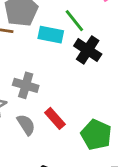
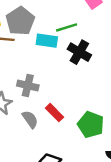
green line: (74, 21) -> (67, 27), turned -65

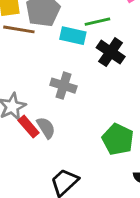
gray cross: (28, 86) -> (63, 86), moved
red rectangle: (55, 113) -> (29, 127), moved

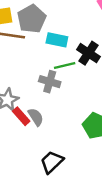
green line: (97, 22) -> (65, 65), moved

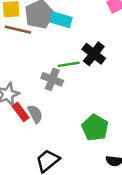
cyan rectangle: (57, 40) -> (61, 20), moved

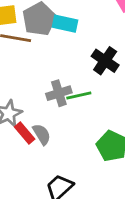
green line: (69, 64) -> (79, 96), moved
gray cross: (52, 79) -> (59, 93), turned -35

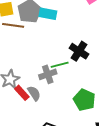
black cross: (105, 61) -> (79, 51), moved
gray cross: (59, 93) -> (48, 74), moved

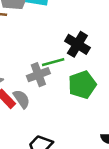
green pentagon: (84, 100) -> (82, 85), moved, turned 30

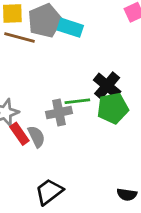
green pentagon: (82, 85) -> (113, 108), moved

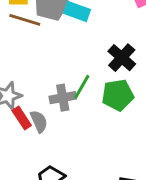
black cross: (107, 86) -> (122, 58), moved
green line: (77, 101) -> (82, 87), turned -55

